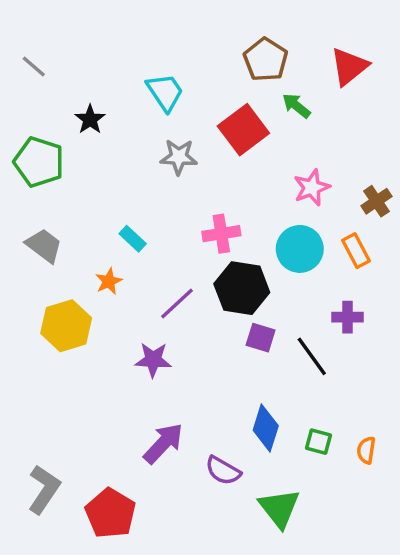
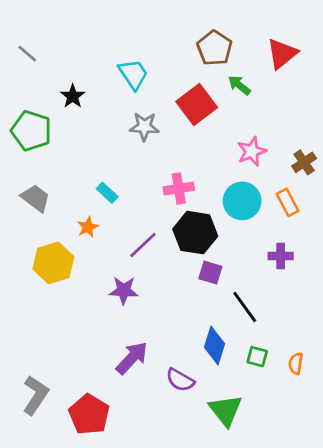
black line: (312, 356) -> (245, 307), moved

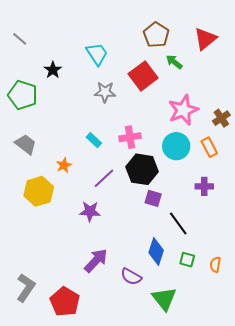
pink star: (252, 151) -> (183, 110), size x1.4
cyan rectangle: (107, 193) -> (94, 140), moved

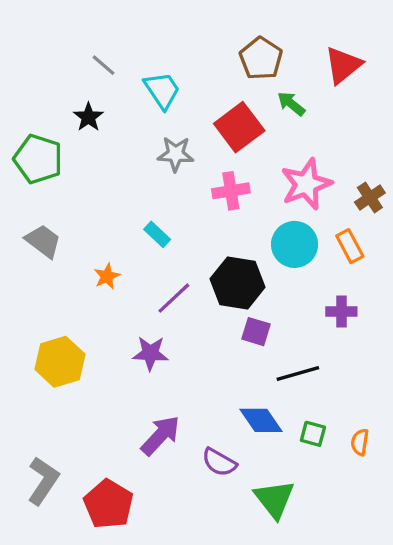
gray line: (20, 39) -> (104, 65), moved
pink cross: (130, 137) -> (231, 191), moved
yellow hexagon: (39, 191) -> (60, 362), moved
black line: (178, 223) -> (298, 373), turned -70
blue diamond: (156, 252) -> (261, 420), turned -52

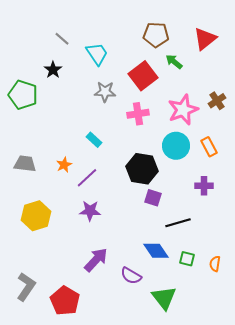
brown pentagon: (261, 58) -> (156, 35), turned -30
brown cross: (370, 198) -> (217, 101), moved
gray trapezoid: (43, 241) -> (25, 164), moved, turned -30
purple line: (174, 298) -> (87, 178), moved

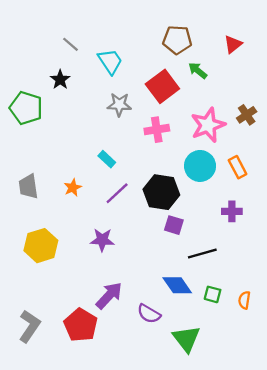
red triangle: (205, 39) -> (233, 44), size x0.7
gray trapezoid: (25, 164) -> (28, 186), turned -105
purple line: (87, 178) -> (117, 193), moved
red pentagon: (65, 301) -> (81, 325), moved

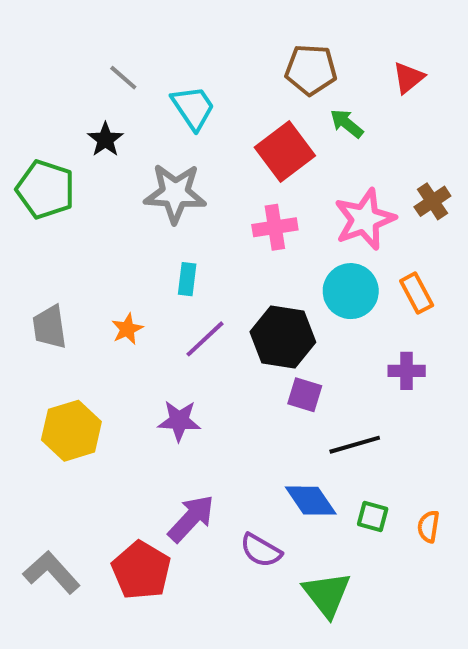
gray star: (119, 105) -> (175, 193), moved, size x1.4
cyan rectangle: (107, 159) -> (187, 279), turned 54
gray L-shape: (29, 326) -> (51, 572), turned -76

